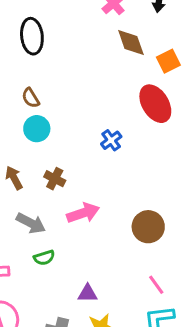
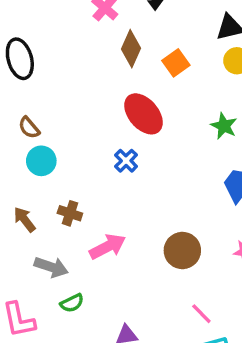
brown diamond: (131, 43) -> (131, 49), turned 52
red ellipse: (155, 104) -> (143, 114), moved

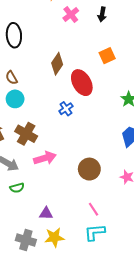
brown diamond: (131, 49) -> (57, 64), moved
brown cross: (70, 213) -> (26, 134), size x1.5

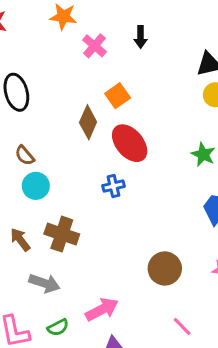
orange square: (107, 56) -> (118, 96), moved
blue cross: (66, 109) -> (113, 186), turned 32
pink arrow: (45, 158) -> (102, 309), moved
green semicircle: (17, 188) -> (58, 327), moved

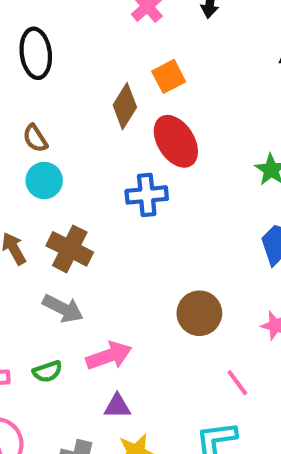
blue cross: (113, 186) -> (147, 195), size x1.4
gray arrow: (44, 283) -> (63, 308), moved
pink line: (182, 327) -> (237, 383), moved

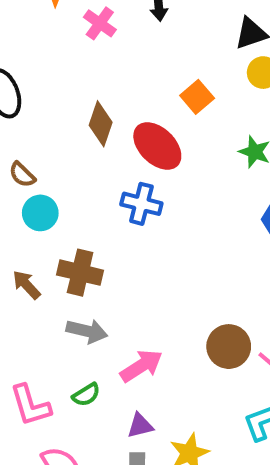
orange square: (169, 76) -> (197, 97), moved
blue cross: (147, 195) -> (141, 204), turned 33
brown circle: (199, 313) -> (229, 347), moved
purple triangle: (117, 406) -> (140, 426), moved

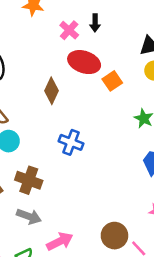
pink cross: (100, 23) -> (69, 30), moved
red ellipse: (157, 146) -> (84, 62), moved, turned -32

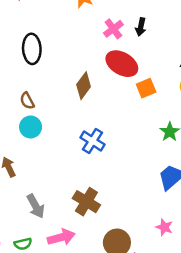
brown cross: (29, 180) -> (86, 202), moved
gray arrow: (29, 216) -> (36, 206), turned 30

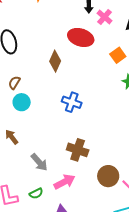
pink cross: (113, 29) -> (105, 17), moved
orange square: (146, 88) -> (118, 55), moved
brown semicircle: (27, 101) -> (14, 83), turned 72

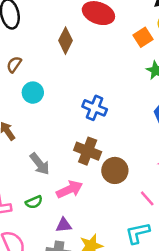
cyan circle: (22, 102) -> (33, 93), moved
blue cross: (72, 102) -> (95, 108), moved
brown circle: (108, 176) -> (115, 170), moved

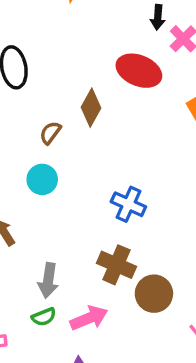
brown semicircle: (14, 64) -> (50, 133), moved
gray arrow: (40, 164) -> (48, 280), turned 45
green semicircle: (34, 202) -> (44, 317), moved

